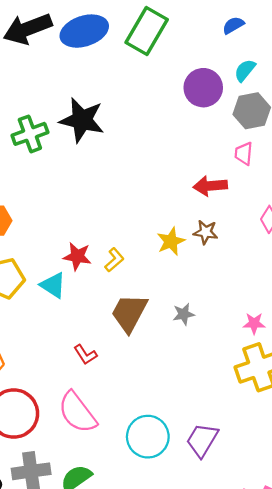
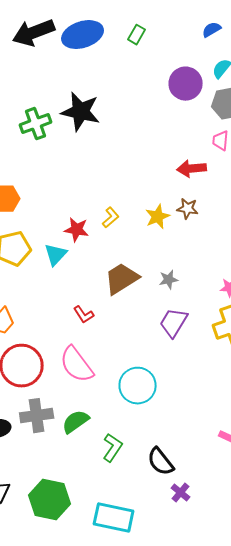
green rectangle: (147, 31) -> (137, 35), size x0.5
yellow L-shape: (114, 260) -> (111, 218), moved
cyan triangle: (53, 285) -> (56, 255), turned 40
brown trapezoid: (129, 313) -> (122, 279), turned 30
purple trapezoid: (202, 440) -> (174, 323), moved

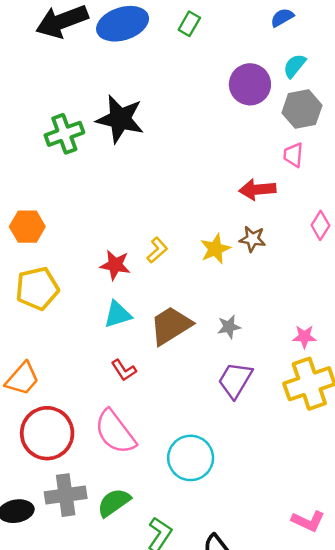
cyan triangle: (56, 255) -> (118, 314), moved, turned 30

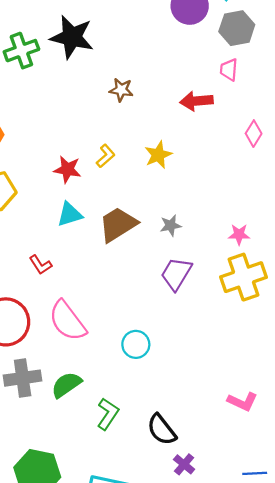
brown star: (252, 239) -> (121, 90), moved
red L-shape: (124, 370) -> (41, 265), moved
cyan circle: (191, 458) -> (136, 344), size x0.7

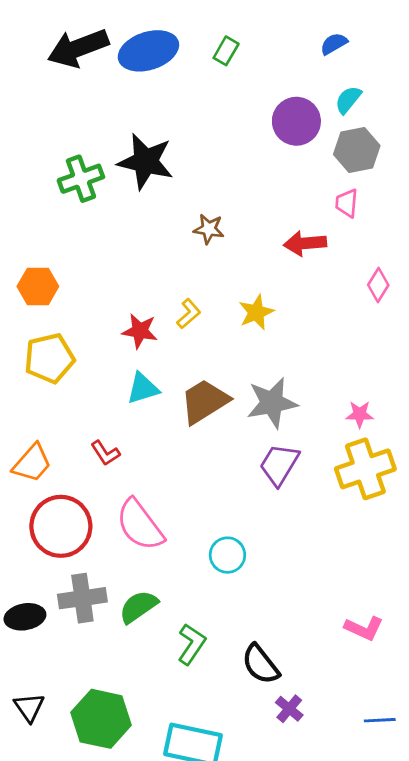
gray star: (171, 226) -> (272, 403), size x1.8

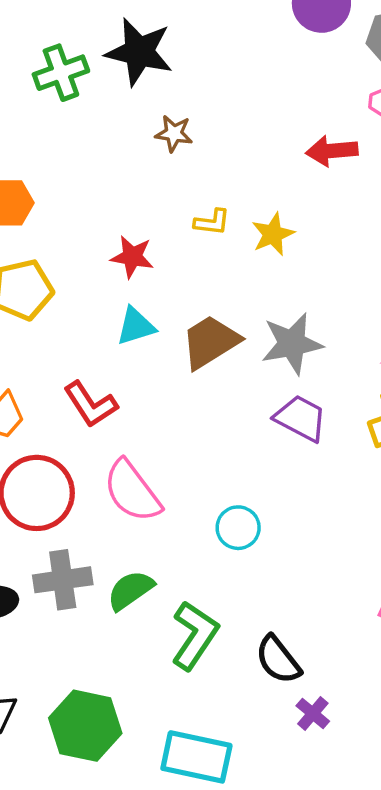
brown star: (209, 229) -> (174, 133), moved
yellow L-shape: (189, 314) -> (212, 222), moved, turned 48
red L-shape: (105, 453) -> (90, 404), size x1.5
purple trapezoid: (279, 465) -> (301, 418), turned 87
green L-shape: (192, 644) -> (195, 635), size x1.4

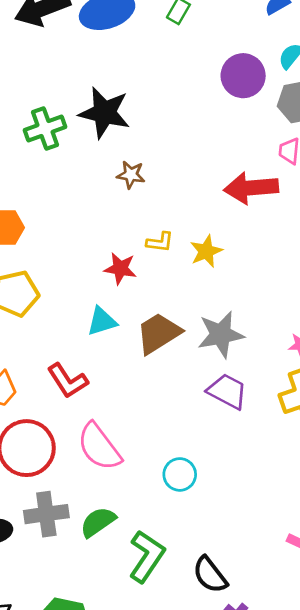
red arrow: (332, 151) -> (251, 188), size x1.4
red star: (132, 257) -> (120, 268), moved

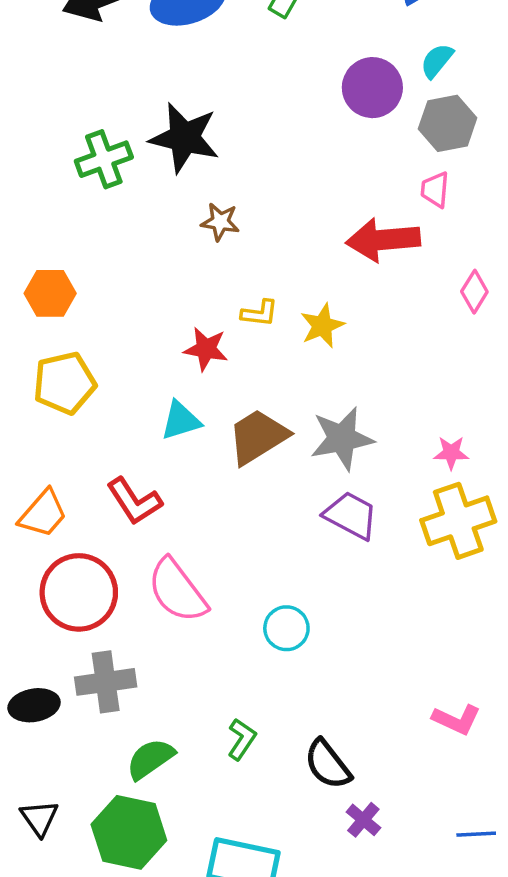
green semicircle: (98, 522) -> (150, 759), moved
green L-shape: (147, 556) -> (242, 739), size x0.6

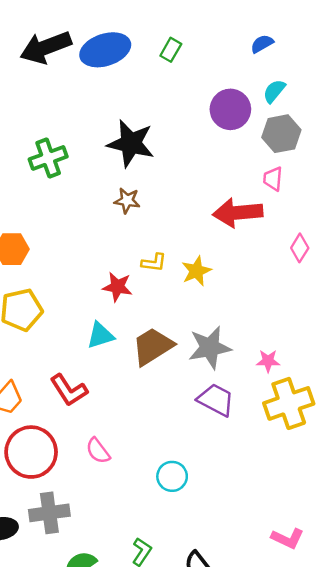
black star: (184, 138) -> (131, 143), moved
pink star: (451, 453) -> (268, 361), moved
pink semicircle: (177, 591) -> (98, 451), size x0.6

